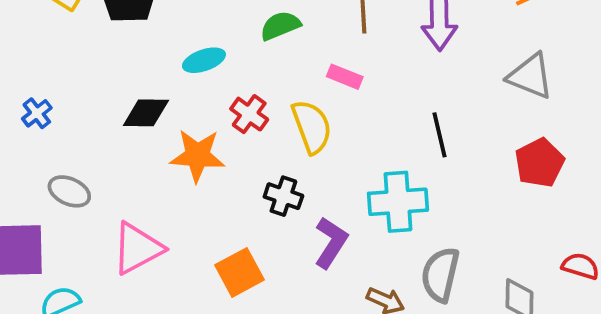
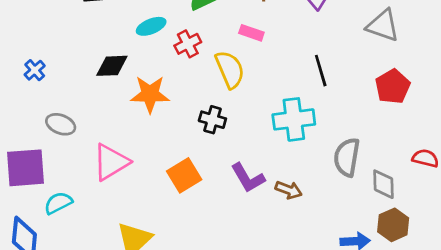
red cross: (249, 114) -> (188, 44), moved, turned 30
purple L-shape: (331, 242) -> (248, 178), moved, turned 120
gray semicircle: (440, 275) -> (347, 157), moved

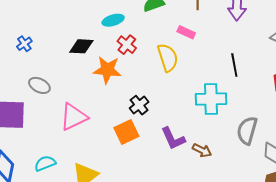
red cross: (188, 44) -> (127, 45), moved, turned -30
black cross: (212, 120) -> (139, 105), moved, turned 30
cyan semicircle: (58, 203) -> (45, 163), moved

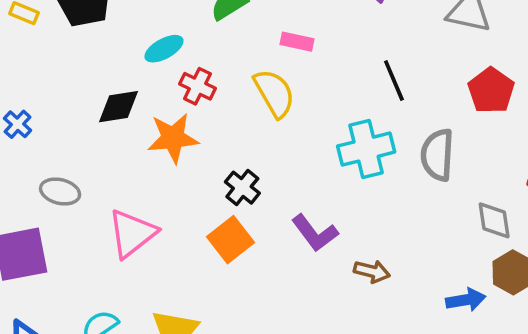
gray semicircle: (247, 131) -> (437, 155), moved
brown arrow: (202, 150) -> (372, 271), moved

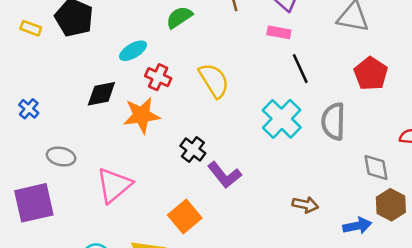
pink rectangle: (297, 42) -> (279, 32), moved
cyan cross: (366, 149) -> (282, 119), turned -30
purple L-shape: (315, 233) -> (224, 175), moved
orange square: (231, 240) -> (185, 217), moved
brown arrow: (372, 271) -> (305, 205), moved

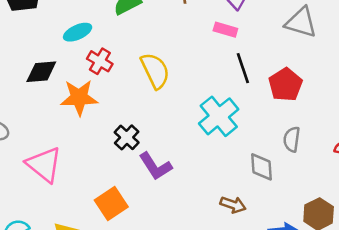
red pentagon: (371, 74) -> (285, 85), moved
gray semicircle: (333, 121) -> (292, 139), moved, size x0.7
gray diamond: (376, 168) -> (262, 167), moved
pink triangle: (114, 185) -> (44, 165), turned -48

